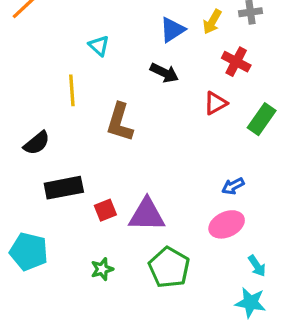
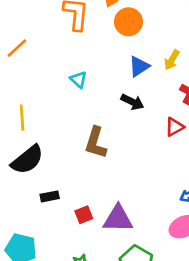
yellow line: (72, 90) -> (22, 118), moved
black semicircle: (37, 143) -> (27, 160), size x1.5
black rectangle: (64, 188) -> (50, 196), size x0.6

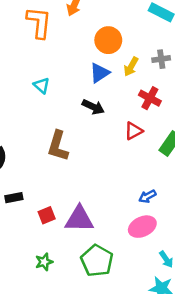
orange circle: (128, 22) -> (108, 40), moved

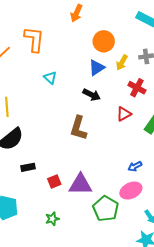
orange L-shape: (39, 22) -> (34, 39), moved
brown L-shape: (58, 146) -> (78, 128), moved
green pentagon: (97, 261) -> (106, 209), moved

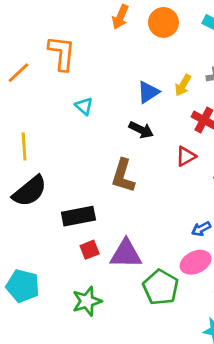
orange circle: (104, 41) -> (163, 22), moved
black rectangle: (28, 167) -> (78, 216), moved, size x1.6
green star: (52, 219) -> (87, 301), size x1.5

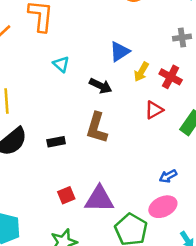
yellow arrow: (183, 85) -> (141, 72), moved
black arrow: (141, 130) -> (101, 86), moved
black rectangle: (78, 216) -> (56, 142), moved, size x0.6

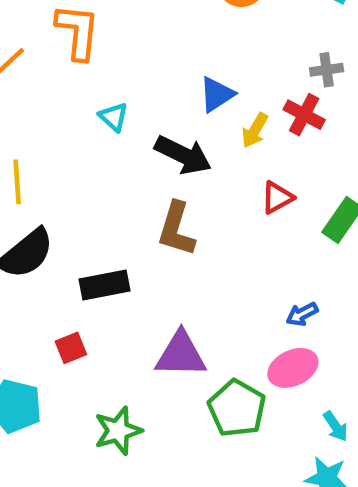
red cross: (171, 77) -> (304, 115), moved
black arrow: (101, 86) -> (183, 155), size x1.4
black rectangle: (56, 142) -> (105, 285), moved, size x1.5
red square: (66, 195) -> (71, 348), moved

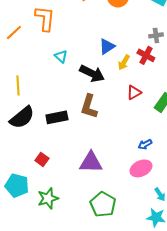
black rectangle: (105, 285) -> (57, 117), moved
red square: (71, 348) -> (42, 159), turned -32
green pentagon: (237, 408) -> (103, 204), moved
green star: (118, 431) -> (48, 198), moved

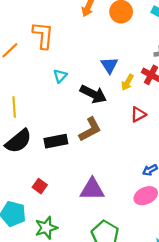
blue triangle: (107, 46) -> (109, 65), turned -30
cyan triangle: (61, 56) -> (60, 76), turned 32
brown L-shape: (89, 106) -> (90, 129), turned -135

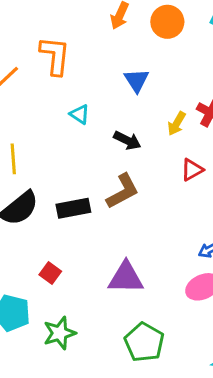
blue triangle: (109, 65) -> (137, 80), moved
cyan triangle: (60, 76) -> (80, 114), turned -40
black arrow: (93, 94) -> (127, 140), size x0.7

